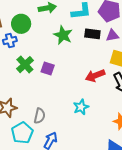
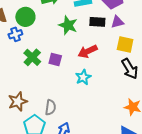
red arrow: (95, 76) -> (88, 51), moved
cyan star: (81, 107) -> (83, 77), moved

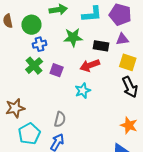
black rectangle: (97, 22) -> (101, 46), moved
green star: (68, 25) -> (73, 37), turned -30
blue cross: (15, 34) -> (40, 44), moved
gray semicircle: (50, 107) -> (60, 119), moved

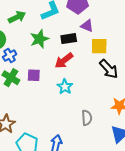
purple triangle: (122, 39) -> (87, 26), turned 48
gray semicircle: (60, 119) -> (87, 118), moved

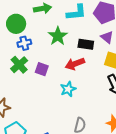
green star: (39, 39) -> (58, 36), turned -30

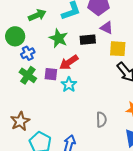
red arrow: (75, 64) -> (69, 62), moved
cyan star: (68, 89) -> (69, 85), moved

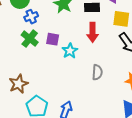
red arrow: (69, 62) -> (93, 32), moved, turned -60
gray semicircle: (101, 120) -> (97, 72), moved

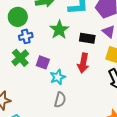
gray semicircle: (97, 72) -> (60, 100), moved

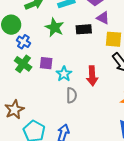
blue cross: (26, 36) -> (23, 42), turned -32
red arrow: (83, 63) -> (92, 76), moved

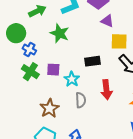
black rectangle: (84, 29) -> (93, 61), moved
red arrow: (92, 76) -> (106, 90), moved
brown star: (14, 110) -> (49, 108), moved

